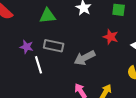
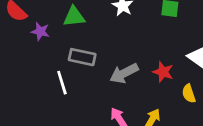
red star: (111, 37) -> (163, 72), moved
purple star: (27, 47) -> (40, 31), moved

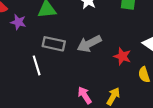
gray arrow: (124, 73) -> (89, 44), moved

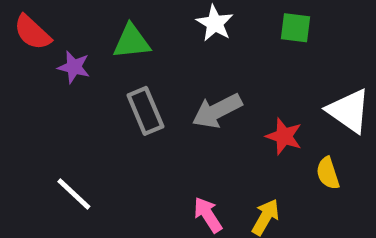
gray rectangle: (54, 44) -> (145, 111), turned 55
white line: (37, 65) -> (74, 194), moved, turned -30

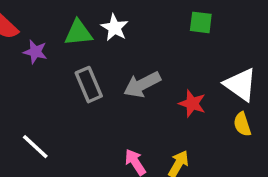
white star: (215, 23) -> (115, 28), moved
yellow semicircle: (328, 173) -> (242, 124), moved

